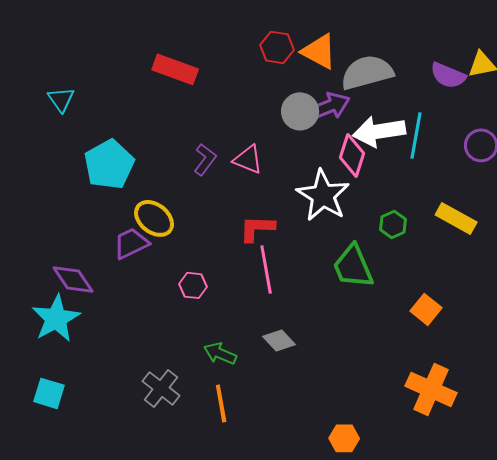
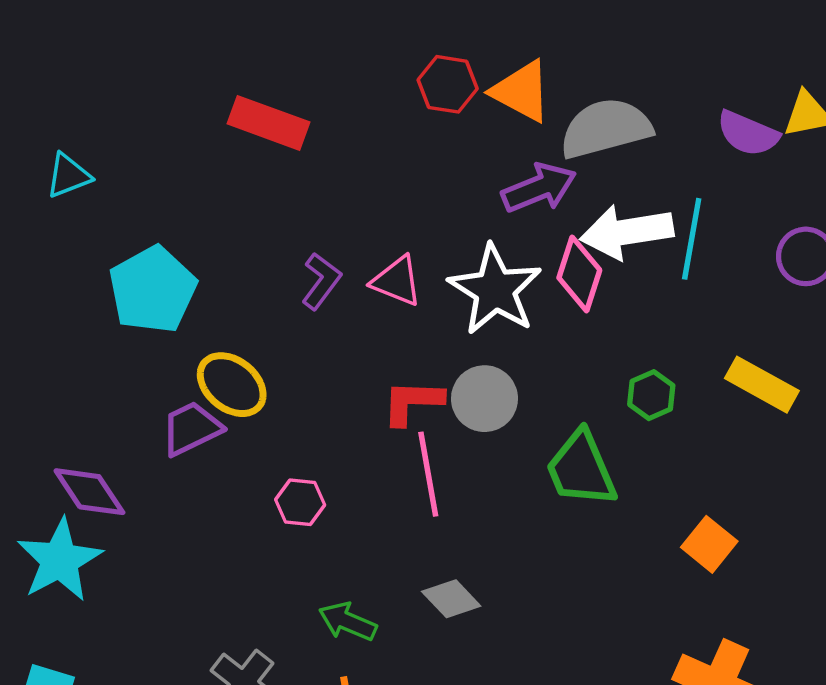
cyan triangle: (61, 99) -> (68, 176), turned 44
gray circle: (300, 111) -> (484, 399), moved
white star: (323, 195) -> (495, 290), moved

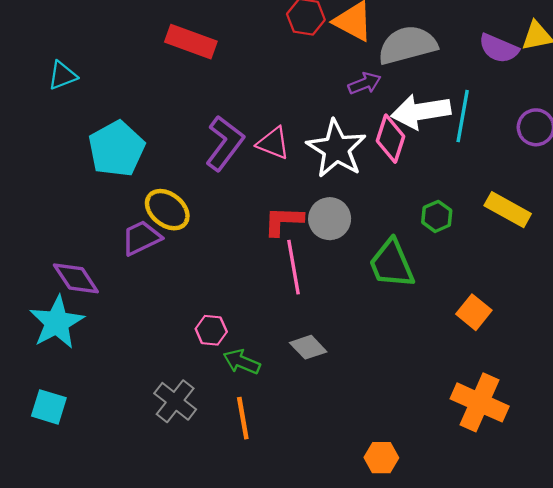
purple arrow: (539, 188) -> (365, 83), size x0.7
purple L-shape: (321, 281) -> (225, 143), size x1.5
pink hexagon: (300, 502) -> (211, 330), moved

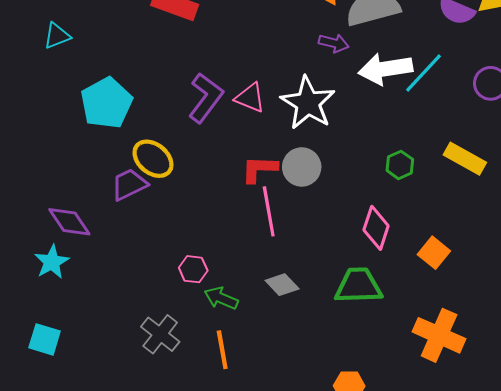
purple arrow: (365, 83) -> (334, 43), turned 36
cyan line: (463, 116) -> (424, 73), turned 33
pink diamond: (390, 139) -> (376, 228), moved
green trapezoid: (392, 264) -> (358, 286), moved, turned 111
cyan star: (57, 322) -> (52, 262), size x0.7

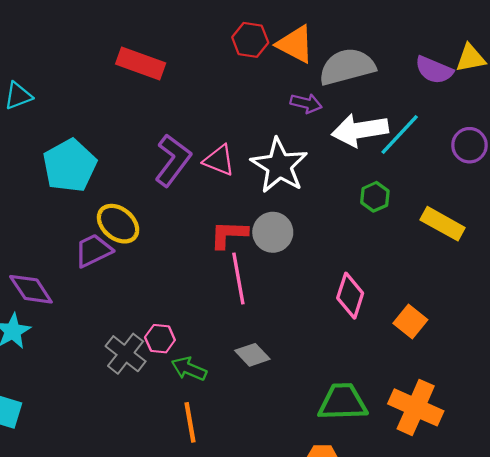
green hexagon: (400, 165) -> (375, 197), moved
green trapezoid: (358, 286) -> (343, 402), moved
gray cross: (160, 334) -> (126, 354), moved

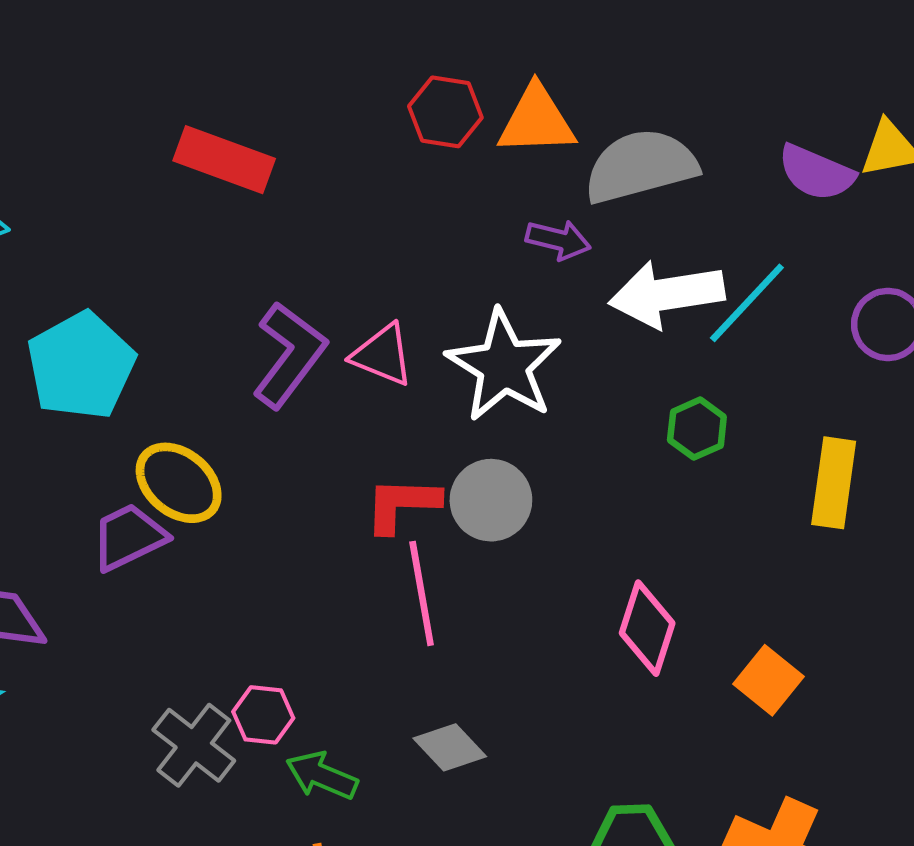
orange triangle: (295, 44) -> (536, 121), turned -30
yellow rectangle: (443, 224) -> (834, 483), turned 69

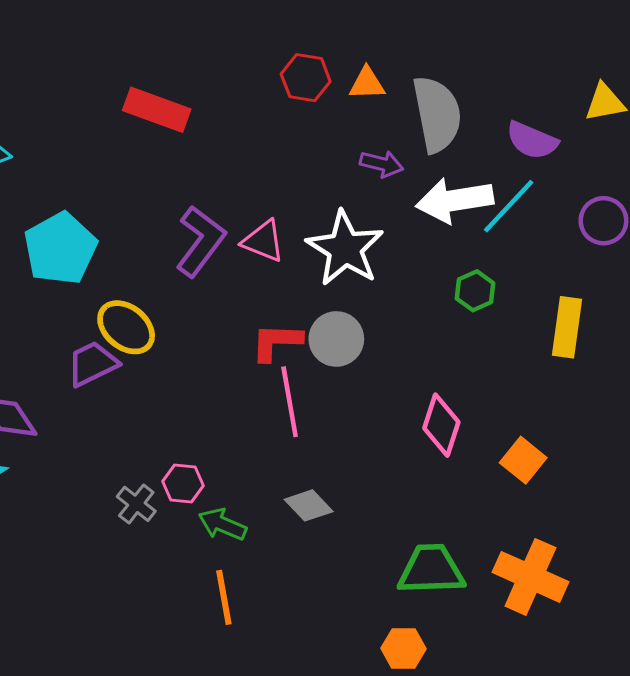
orange triangle: (536, 121) -> (367, 83), size x0.7
gray semicircle: (641, 166) -> (437, 114), turned 94
purple semicircle: (816, 173) -> (532, 140), moved
gray cross: (194, 745) -> (136, 504), size x0.7

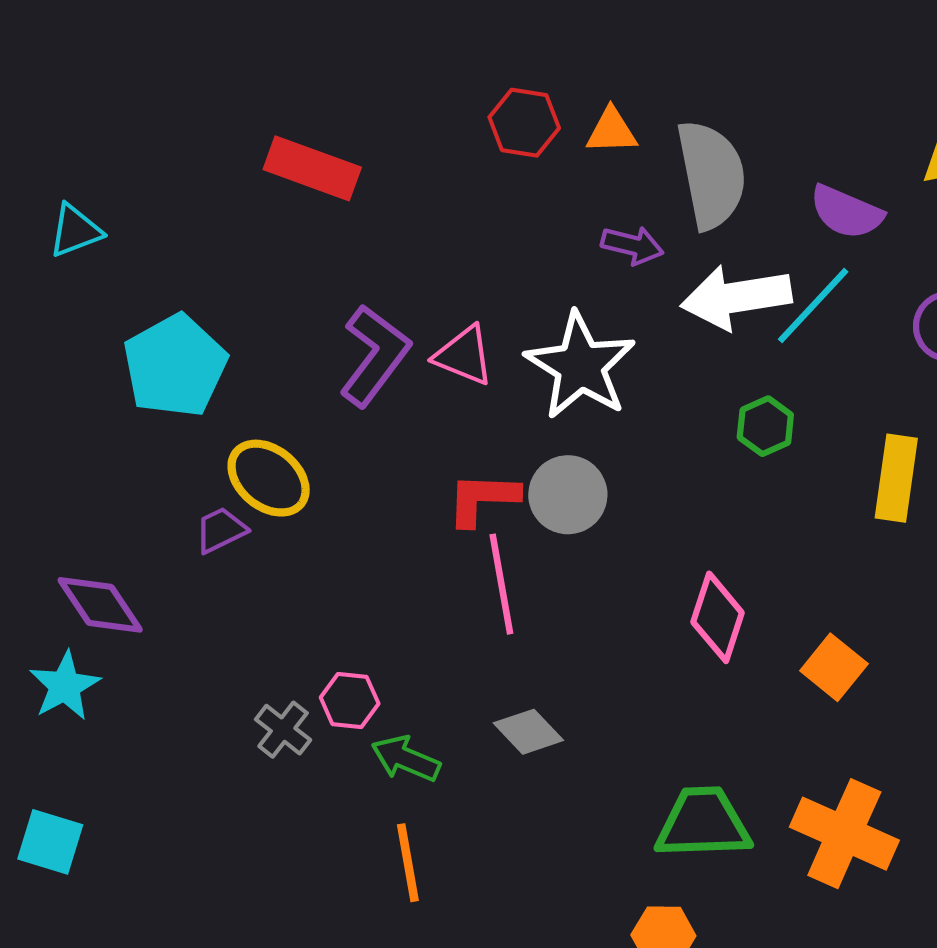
purple trapezoid: (92, 364) -> (221, 530), size x0.7

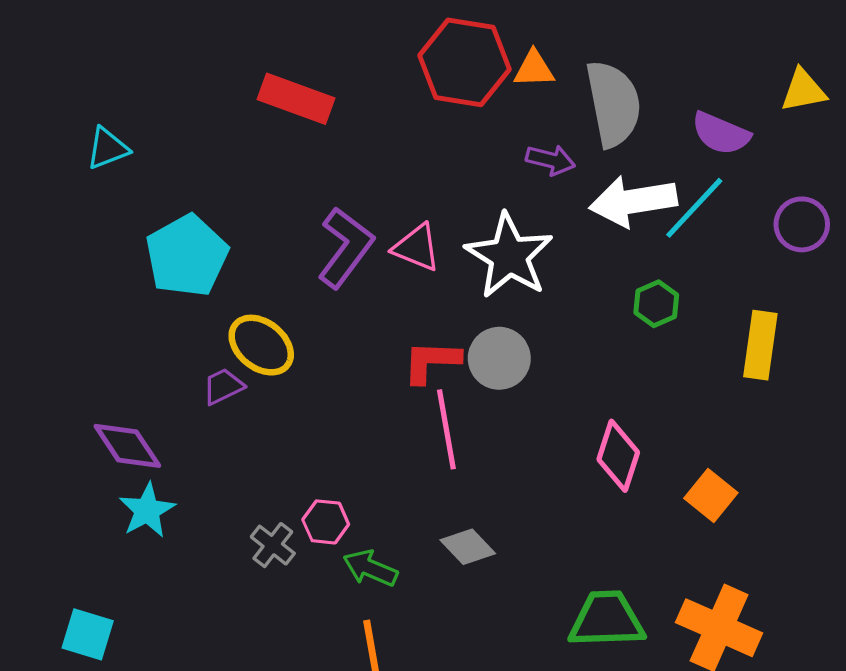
red hexagon: (524, 123) -> (465, 62), size x1.6
cyan star: (65, 686) -> (147, 510), moved

